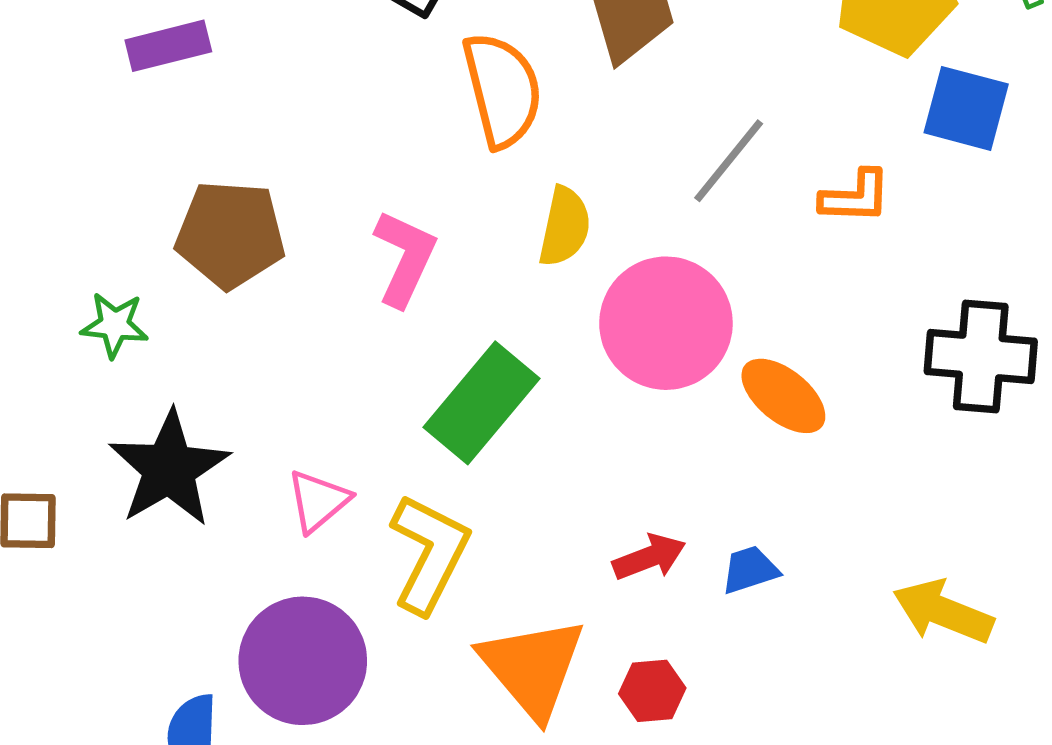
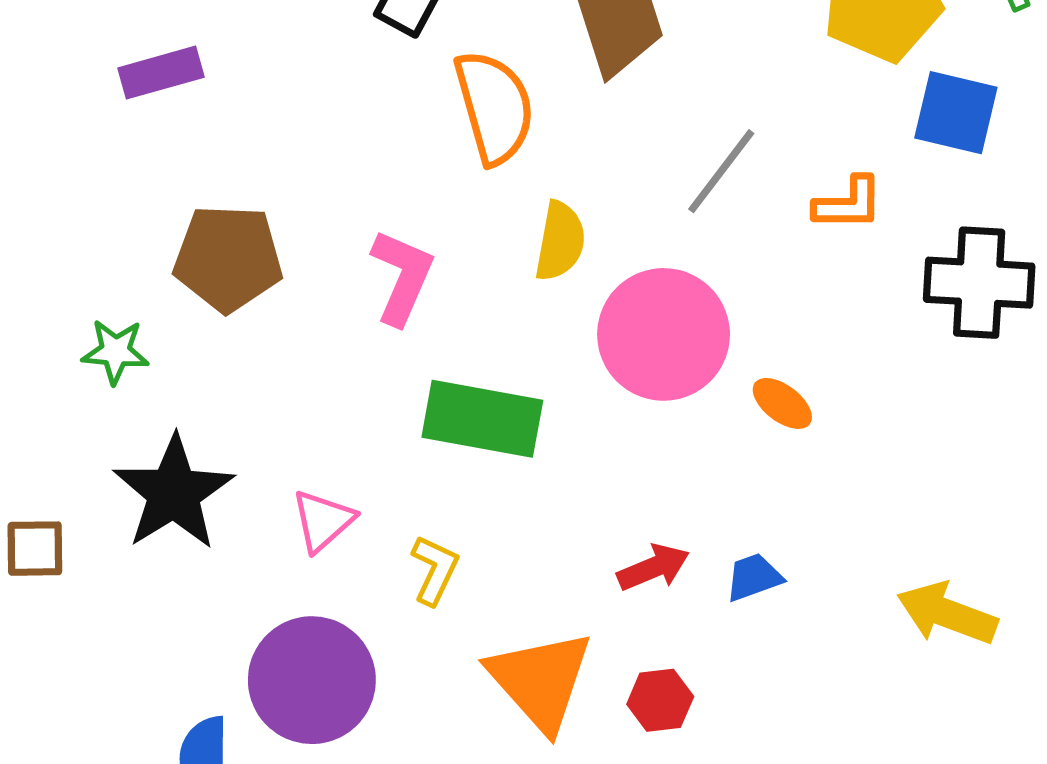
black cross: (981, 356) -> (979, 283), moved
orange ellipse: (783, 396) -> (782, 403), size x0.7
green rectangle: (481, 403) -> (482, 419), turned 62
yellow L-shape: (429, 553) -> (435, 570), size x0.6

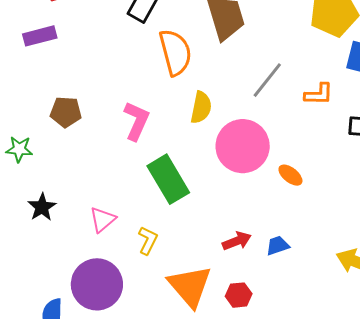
brown pentagon: (228, 258) -> (66, 112), size x0.7
green rectangle: (482, 419) -> (168, 179), turned 48
black star: (174, 493) -> (42, 207), size x0.6

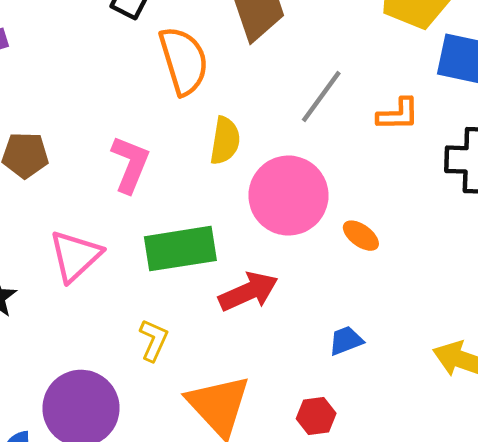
green rectangle: (168, 179) -> (180, 249), turned -66
pink triangle: (103, 220) -> (75, 256), moved, size x1.4
red arrow: (237, 241) -> (248, 292), moved, size x1.4
red hexagon: (239, 295) -> (316, 416), moved

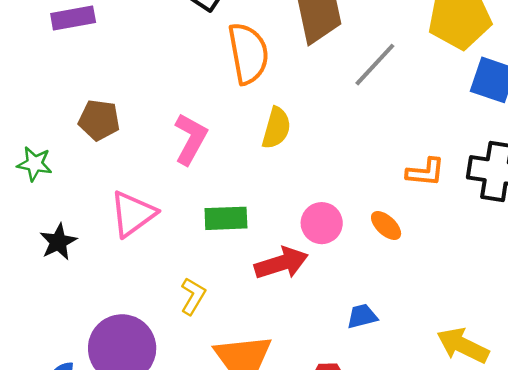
gray line: (321, 96) -> (375, 65), moved
orange L-shape: (398, 114) -> (425, 172), moved
pink circle: (288, 196) -> (322, 223), moved, size x0.6
green rectangle: (180, 249) -> (226, 218), size x0.7

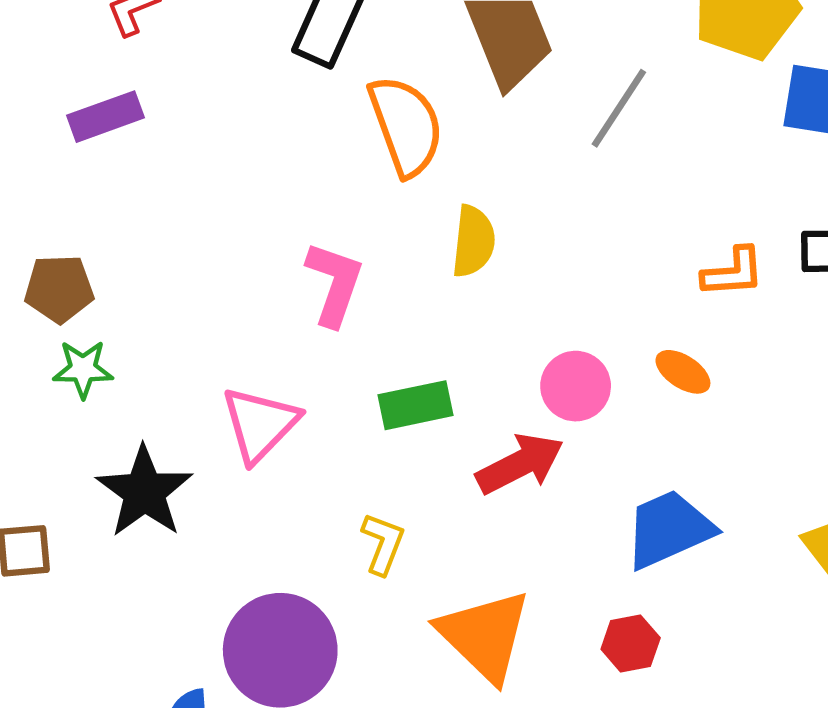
brown pentagon: (99, 120) -> (59, 289), moved
black star: (58, 242) -> (144, 492), size x1.5
blue trapezoid: (362, 316) -> (669, 529), size x1.8

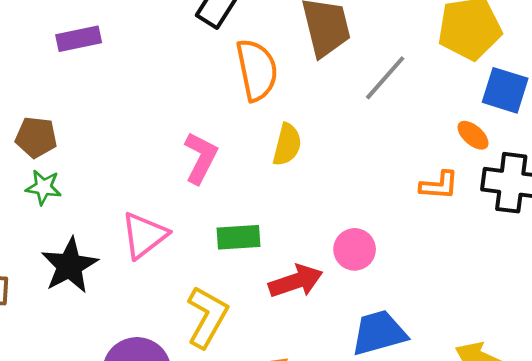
orange ellipse: (683, 372) -> (473, 135), moved
pink circle: (576, 386) -> (355, 249), moved
yellow L-shape: (383, 544) -> (207, 317), size x1.6

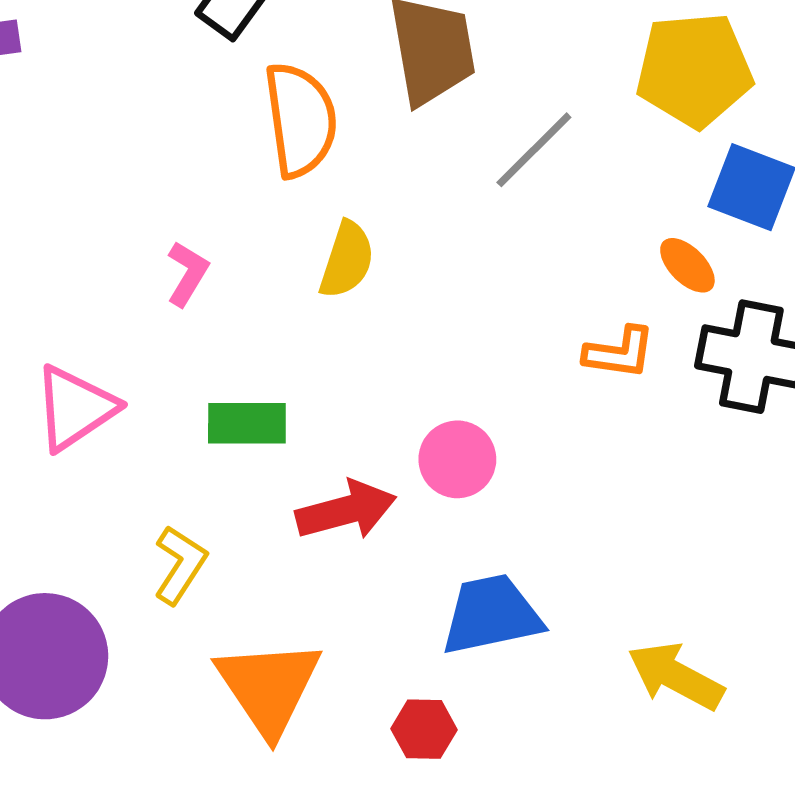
pink L-shape: (201, 158) -> (187, 274), size x0.7
yellow L-shape: (207, 317) -> (180, 565), size x0.7

